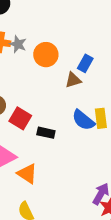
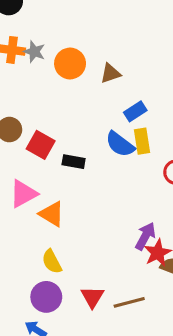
blue rectangle: (85, 63) -> (135, 111), moved, turned 30
brown triangle: (73, 80) -> (110, 73), moved

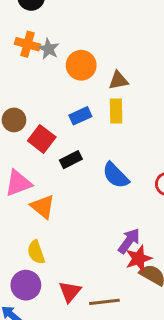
blue rectangle: (135, 111) -> (80, 116), moved
yellow rectangle: (142, 141) -> (116, 111), moved
blue semicircle: (120, 144) -> (116, 175), moved
black rectangle: (74, 162) -> (71, 160), turned -45

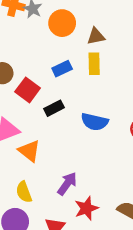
blue semicircle: (116, 175) -> (95, 122), turned -32
purple arrow: (129, 241) -> (67, 184), moved
red star: (138, 258) -> (86, 208), moved

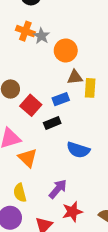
brown triangle: (96, 36) -> (75, 77), moved
blue rectangle: (62, 69) -> (61, 99), moved
blue semicircle: (95, 122) -> (78, 150), moved

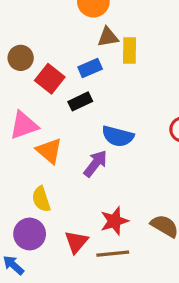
purple arrow: (58, 189) -> (95, 163), moved

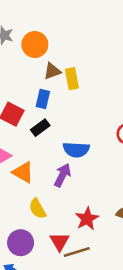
blue rectangle: (90, 68) -> (43, 99), turned -42
yellow semicircle: (41, 199) -> (37, 209), moved
brown line: (113, 254) -> (77, 252), moved

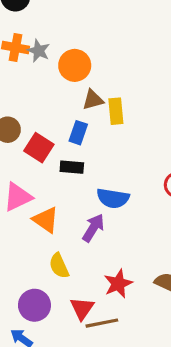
black rectangle: (40, 128) -> (72, 167), turned 36

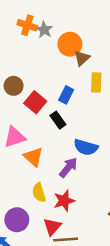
brown triangle: (93, 100) -> (82, 58), moved, turned -35
black rectangle: (72, 167) -> (58, 120), turned 42
red star: (118, 284) -> (64, 201), moved

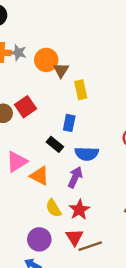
blue rectangle: (66, 95) -> (69, 123), moved
red square: (35, 102) -> (25, 107), moved, turned 30
black rectangle: (58, 120) -> (55, 144), moved

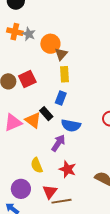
yellow rectangle: (81, 90) -> (65, 74), moved
orange triangle: (39, 176) -> (33, 120), moved
red star: (79, 210) -> (68, 169), moved, turned -30

